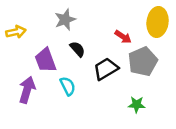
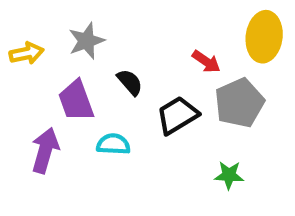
gray star: (65, 20) -> (86, 41), moved
cyan semicircle: (68, 86) -> (113, 144), turned -60

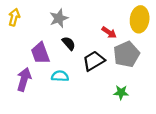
gray star: (86, 41) -> (59, 18), moved
yellow arrow: (27, 53) -> (14, 17), moved, turned -63

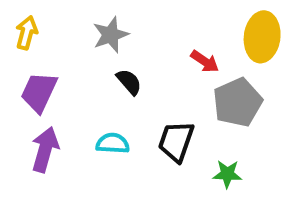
purple trapezoid: (40, 53) -> (39, 92), moved, turned 45
black trapezoid: (94, 61) -> (176, 141), moved, turned -40

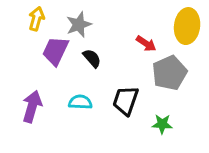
yellow arrow: (27, 33) -> (36, 19), moved
purple trapezoid: (39, 92) -> (55, 51), moved

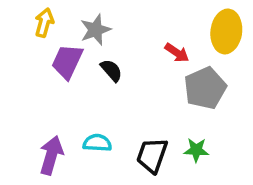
black trapezoid: (126, 101) -> (152, 155), moved
cyan semicircle: (80, 102) -> (97, 143), moved
purple arrow: (32, 106) -> (51, 155), moved

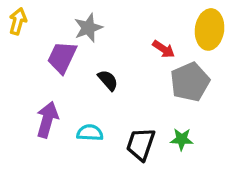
yellow arrow: (44, 23) -> (18, 21), moved
black semicircle: (111, 70) -> (108, 80), moved
purple arrow: (51, 155) -> (47, 120), moved

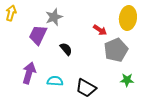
green star: (182, 139) -> (127, 80), moved
black trapezoid: (141, 144) -> (86, 88), turned -80

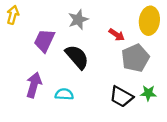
gray star: (54, 17) -> (78, 20), moved
black semicircle: (66, 49) -> (77, 57), size x1.6
black trapezoid: (86, 88) -> (121, 97), moved

